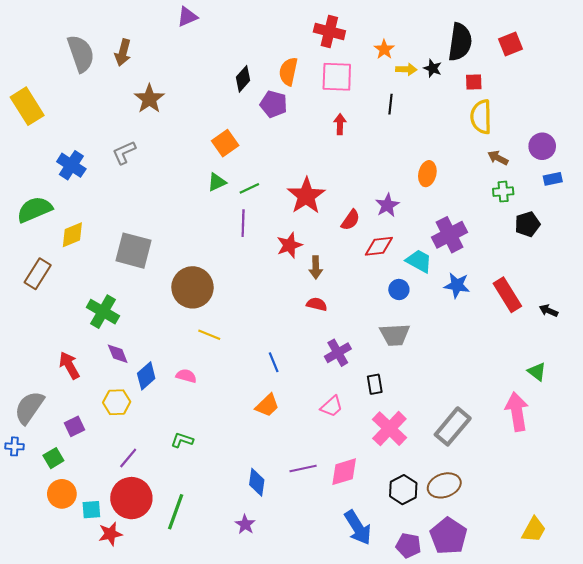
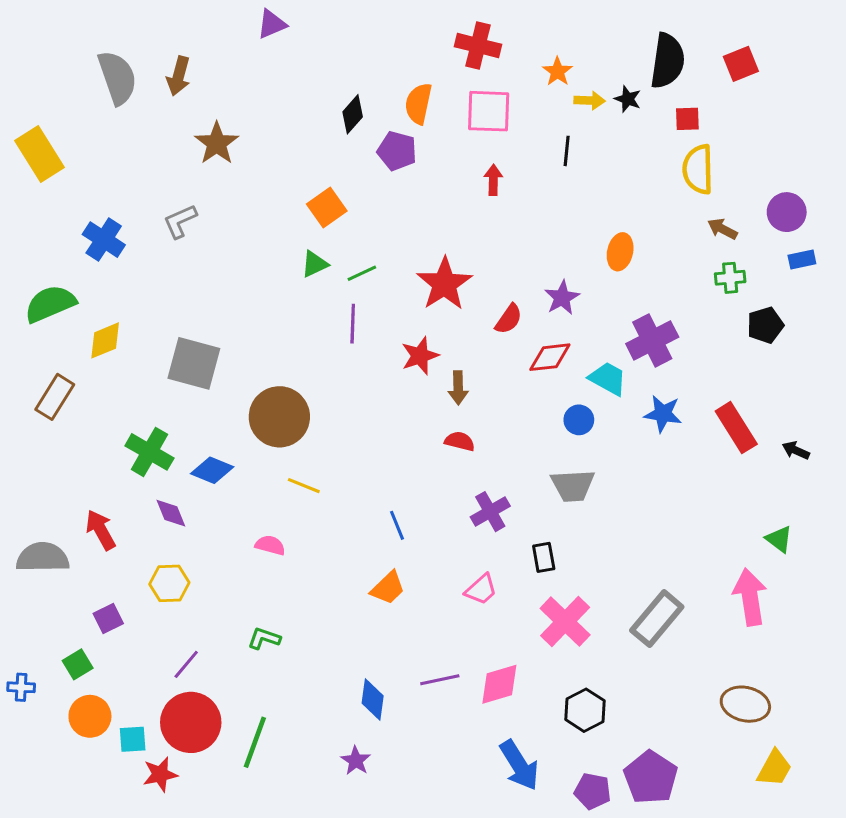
blue diamond: (146, 376) -> (212, 470), moved, turned 64
gray semicircle: (29, 407) -> (43, 557), moved, turned 54
blue cross: (14, 446) -> (21, 687), moved
brown ellipse: (444, 485) -> (745, 704), moved, turned 32

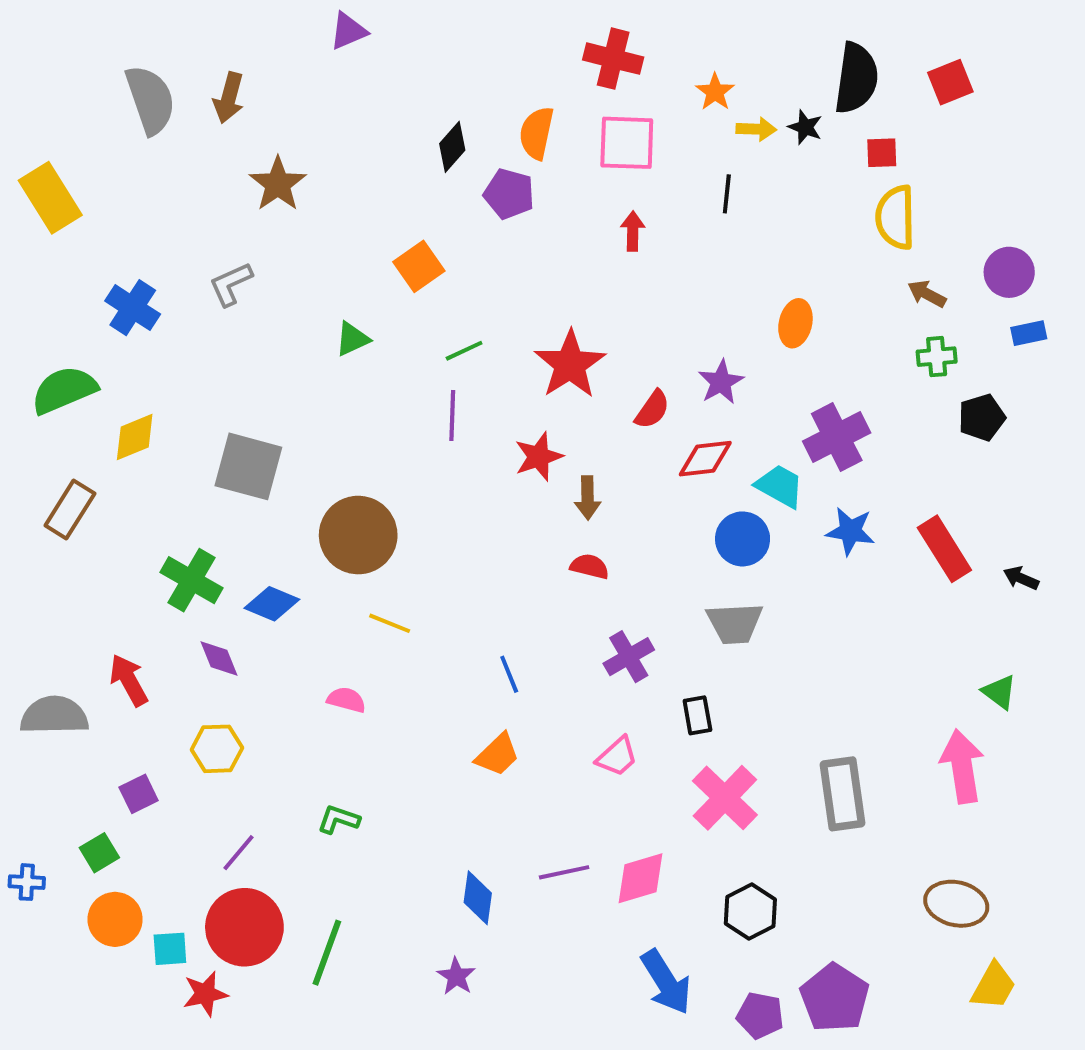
green triangle: (315, 264) -> (352, 339), moved
blue circle: (579, 420) -> (743, 539), size x1.4
gray rectangle: (657, 619) -> (843, 794), turned -48

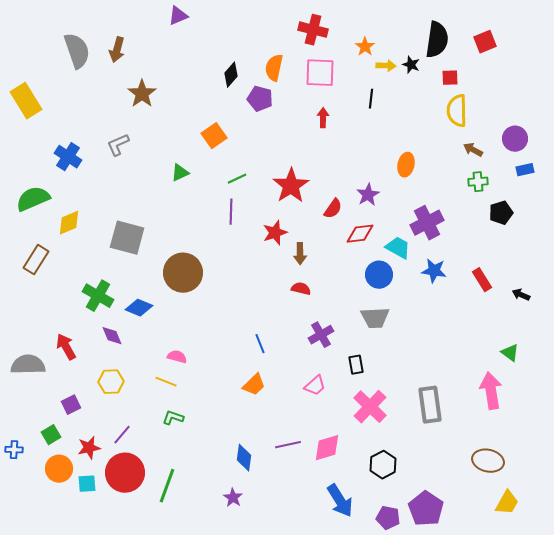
red rectangle: (944, 549) -> (482, 280), size x0.7
yellow line: (390, 623) -> (166, 382), moved
red star: (205, 994) -> (89, 448), moved

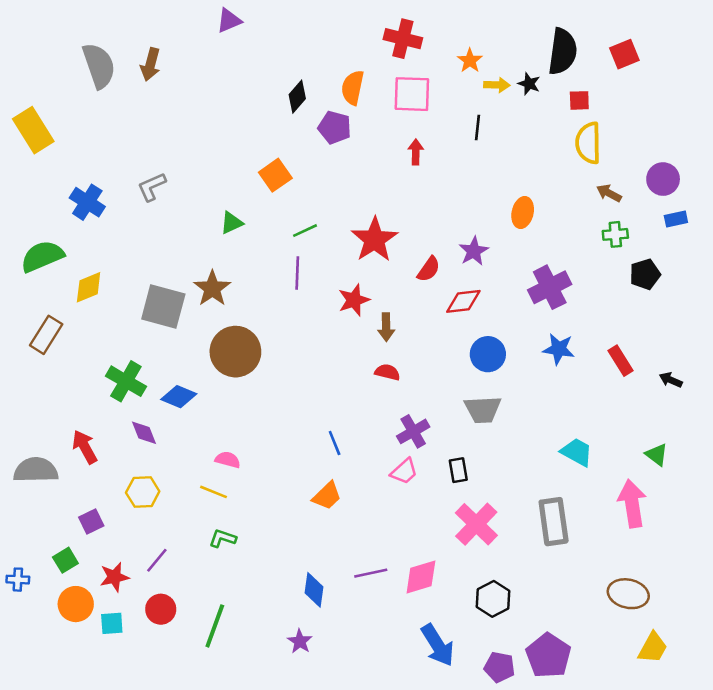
brown star: (142, 94) -> (212, 288), moved
cyan trapezoid: (398, 248) -> (577, 452), moved
pink trapezoid: (315, 386) -> (404, 471), moved
red circle: (125, 473) -> (161, 609), size x0.6

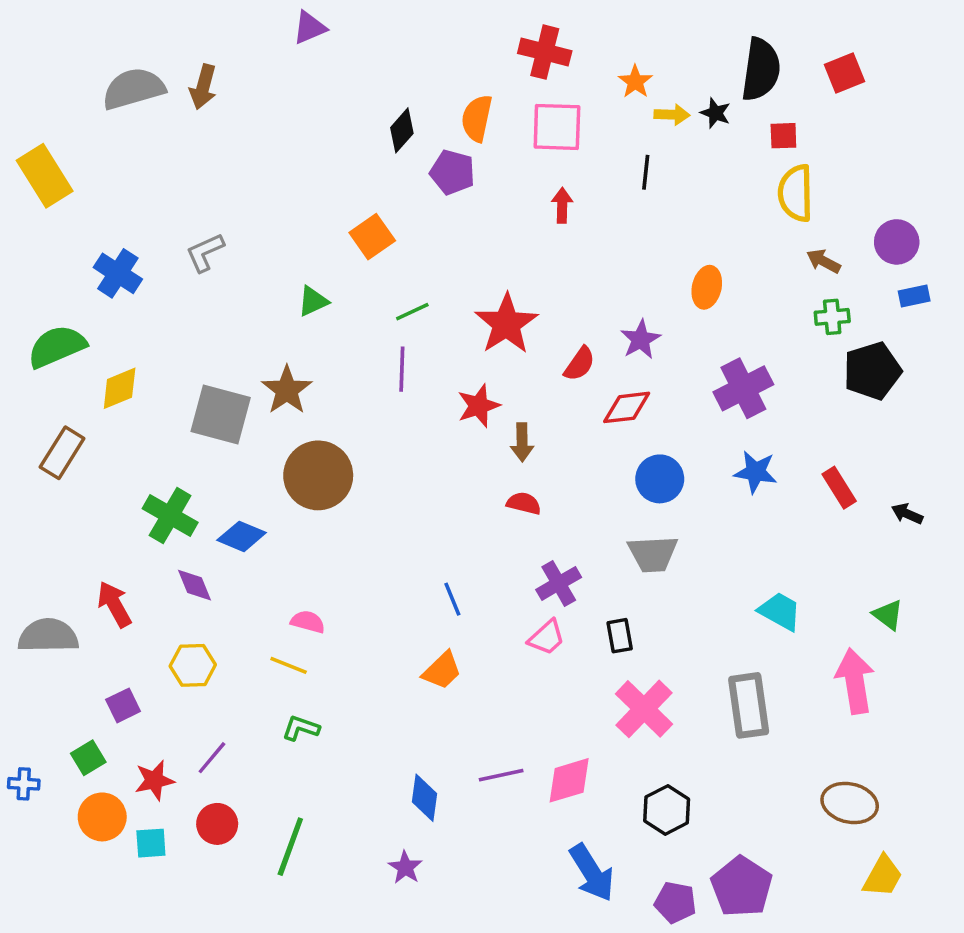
gray semicircle: (99, 66) -> (134, 89), turned -87
black pentagon: (645, 274) -> (872, 371), size x1.4

